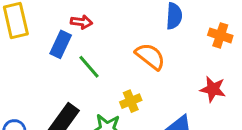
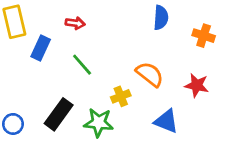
blue rectangle: (61, 44) -> (41, 48), moved
orange semicircle: (150, 56) -> (150, 74), moved

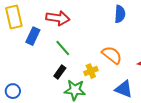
red arrow: (75, 23) -> (58, 18), size x1.6
black rectangle: (59, 114) -> (60, 72), moved, size x0.6

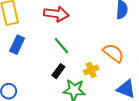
blue rectangle: (33, 36) -> (17, 45), moved

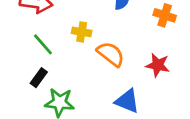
yellow cross: (91, 70) -> (82, 32), moved, turned 32

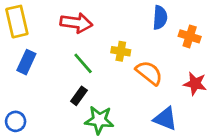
orange cross: (165, 15) -> (190, 36), moved

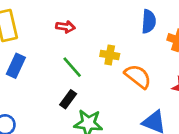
red arrow: (76, 23) -> (65, 27), size x0.6

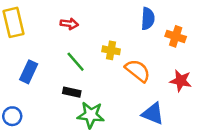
blue rectangle: (16, 66) -> (29, 72), moved
black rectangle: (68, 99) -> (72, 92), turned 66

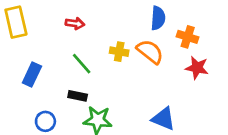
orange semicircle: (138, 71) -> (150, 52), moved
red star: (181, 81) -> (197, 68), moved
blue circle: (12, 116) -> (45, 121), moved

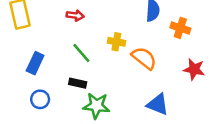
orange semicircle: (150, 52) -> (144, 58), moved
red star: (197, 68) -> (194, 69), moved
blue circle: (45, 121) -> (40, 99), moved

